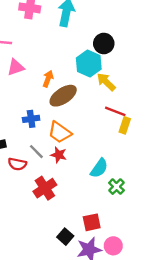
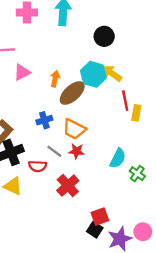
cyan hexagon: (89, 64) -> (93, 74), moved
red line: (115, 111) -> (125, 101), turned 66
red square: (92, 222) -> (100, 217), moved

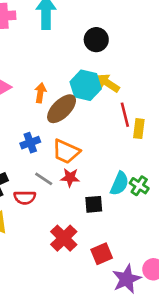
green cross: (137, 174) -> (139, 186), moved
red cross: (68, 186) -> (64, 238), moved
black square: (95, 230) -> (94, 204), moved, turned -35

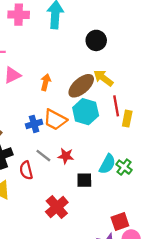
cyan hexagon: (86, 85) -> (86, 112), moved
brown ellipse: (62, 109) -> (81, 86), moved
orange trapezoid: (66, 151) -> (55, 120), moved
red semicircle: (25, 198) -> (26, 170), turned 72
red square: (102, 254) -> (120, 222), moved

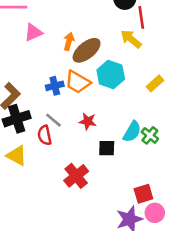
brown ellipse: (81, 86) -> (87, 50), moved
red line: (116, 106) -> (141, 17), moved
yellow rectangle: (127, 119) -> (155, 83), turned 35
gray line: (43, 156) -> (53, 120), moved

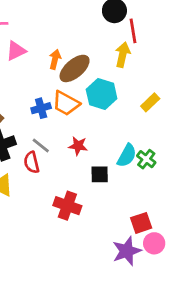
yellow arrow: (131, 39) -> (123, 55), turned 65
red cross: (76, 176) -> (67, 206), turned -30

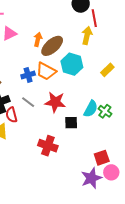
red star: (78, 146) -> (55, 102), size x1.5
red semicircle: (32, 162) -> (12, 115), moved

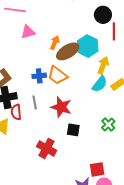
yellow arrow: (87, 36) -> (103, 65), moved
cyan hexagon: (72, 64) -> (88, 46), moved
gray line: (28, 102) -> (35, 102), turned 32
cyan semicircle: (91, 109) -> (100, 84), moved

